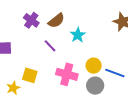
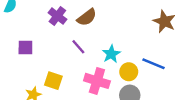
cyan star: (78, 35) -> (111, 54), moved
blue line: (115, 73) -> (153, 64), moved

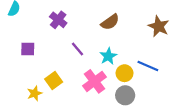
brown semicircle: (87, 17) -> (110, 22), moved
yellow square: (53, 81) -> (54, 81), turned 35
pink cross: (97, 81) -> (94, 81), turned 35

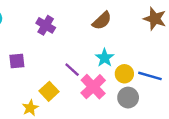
purple line: (77, 49) -> (72, 70), moved
blue line: (148, 66) -> (150, 76), moved

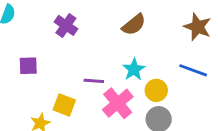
purple line: (72, 70) -> (94, 81), turned -42
blue line: (150, 76) -> (193, 70), moved
yellow square: (49, 91) -> (64, 105), turned -30

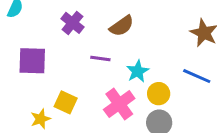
brown semicircle: (134, 25) -> (122, 26), moved
purple square: (28, 66) -> (32, 61), size x1.5
purple line: (94, 81) -> (100, 59), moved

